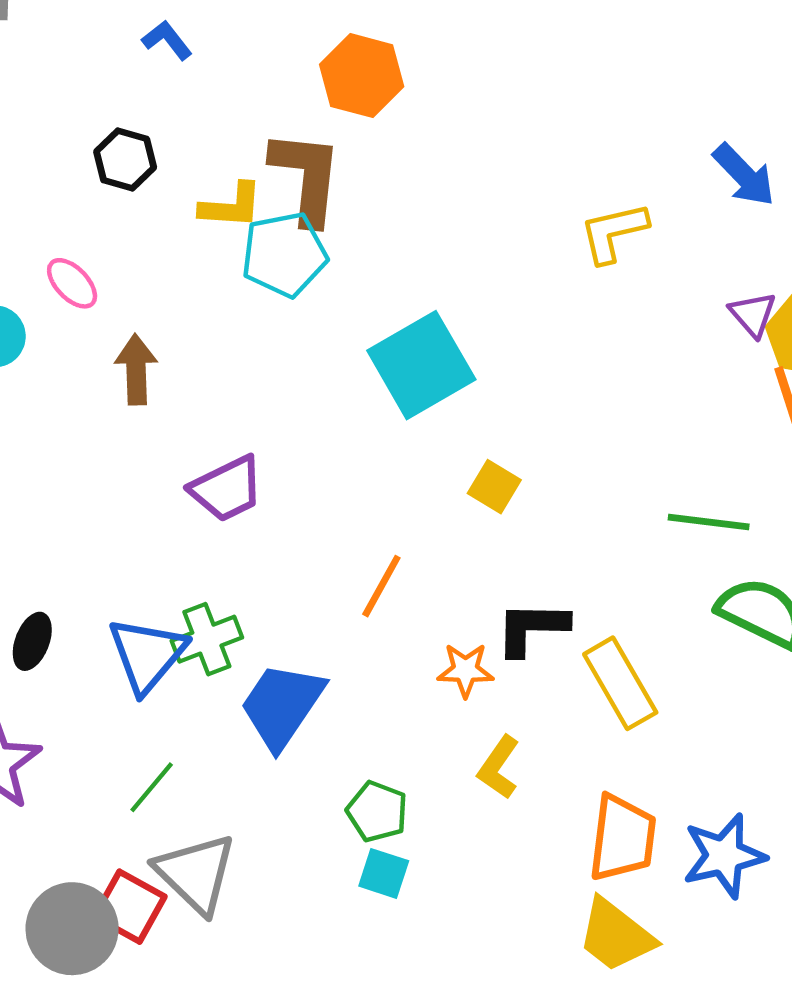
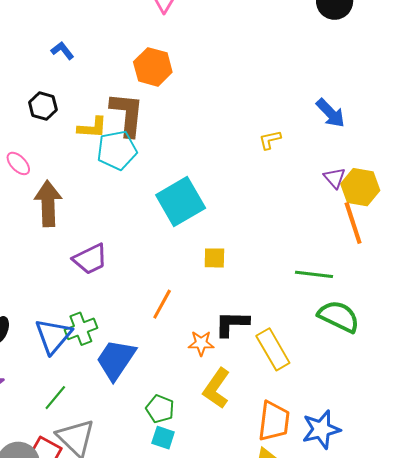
yellow L-shape: (614, 232) -> (270, 140), size x0.7
brown arrow: (136, 369) -> (48, 204), size x1.4
yellow square: (494, 487) -> (214, 258), turned -30
yellow L-shape: (499, 767) -> (216, 388), size x1.4

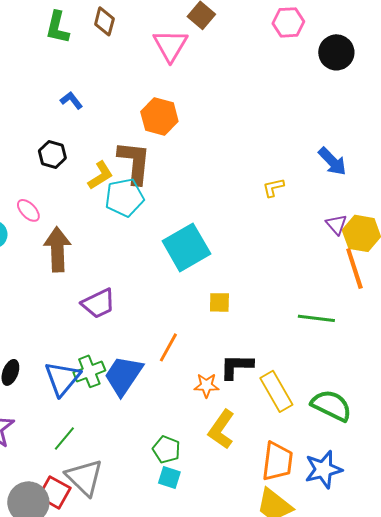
yellow L-shape: (92, 128) -> (100, 175), turned -36
green semicircle: (339, 316) -> (331, 405), moved
blue trapezoid: (116, 360) -> (123, 375), moved

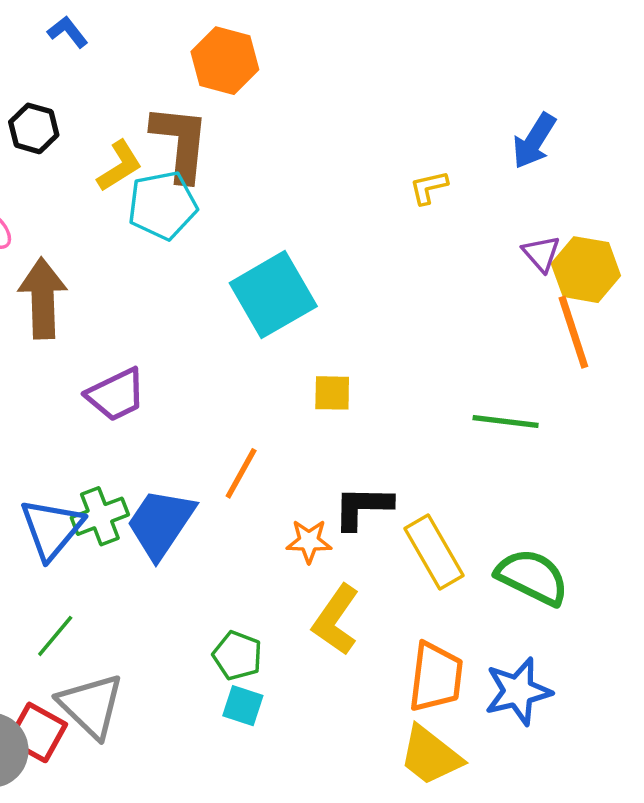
blue arrow: (332, 161) -> (534, 141), turned 76

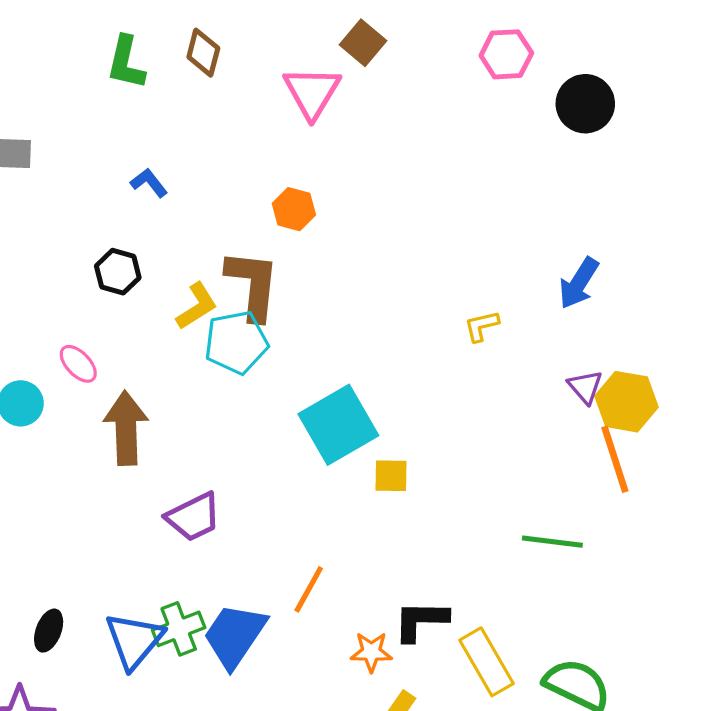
orange hexagon: (225, 61) -> (294, 209), size x0.7
yellow square: (332, 393) -> (391, 476), moved

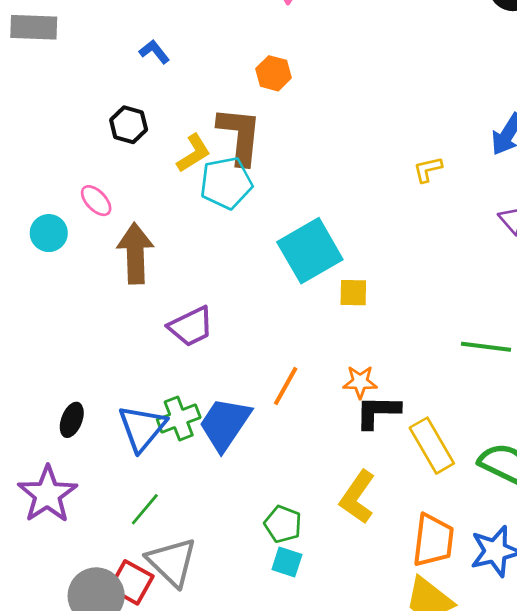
orange star: (371, 652) -> (360, 382), moved

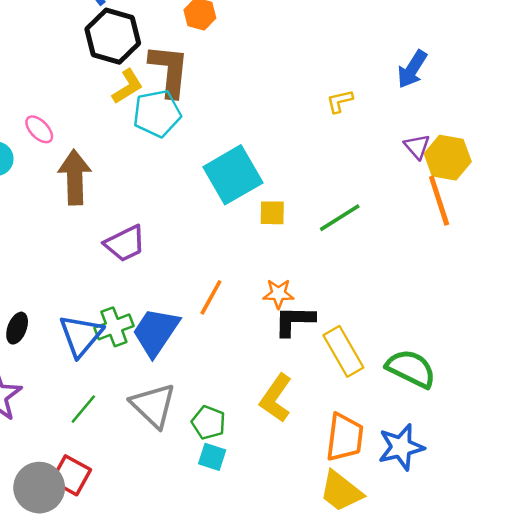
black hexagon: (129, 125) -> (113, 36), moved, size x1.6
green line: (486, 347) -> (340, 218), moved, turned -39
gray triangle: (172, 562) -> (153, 405), moved

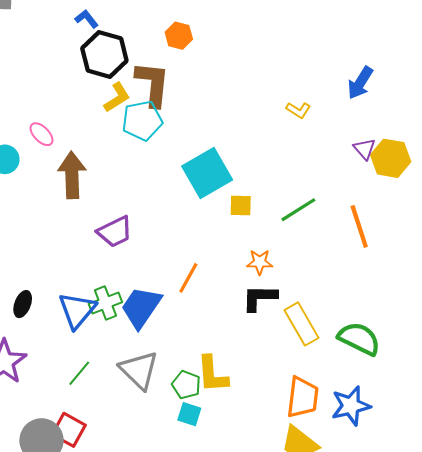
yellow L-shape: (340, 101) -> (298, 110), turned -135
orange line: (439, 201) -> (359, 226), moved
orange star: (278, 294) -> (260, 262), moved
yellow L-shape: (276, 398) -> (212, 374), moved, turned -39

